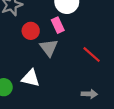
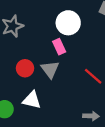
red circle: (31, 31) -> (25, 68), moved

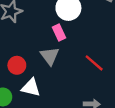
red circle: (25, 68) -> (17, 65), moved

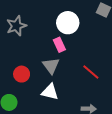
white triangle: (31, 88) -> (50, 92), moved

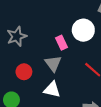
white circle: (68, 23) -> (83, 30), moved
gray star: (16, 26) -> (17, 36), moved

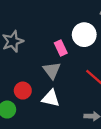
red circle: (24, 72) -> (23, 91), moved

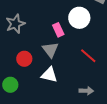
red circle: (23, 91) -> (24, 59), moved

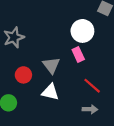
pink rectangle: (58, 30) -> (78, 55), moved
red line: (88, 56) -> (92, 86), moved

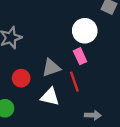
gray triangle: (51, 65) -> (51, 68), turned 48
red line: (92, 86) -> (74, 82), moved, turned 30

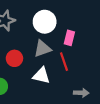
white circle: (85, 31) -> (45, 22), moved
pink rectangle: (80, 56) -> (69, 38), turned 40

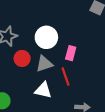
red circle: (14, 58) -> (22, 58), moved

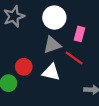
red circle: (22, 58) -> (24, 67), moved
red line: (65, 76) -> (74, 58), turned -36

